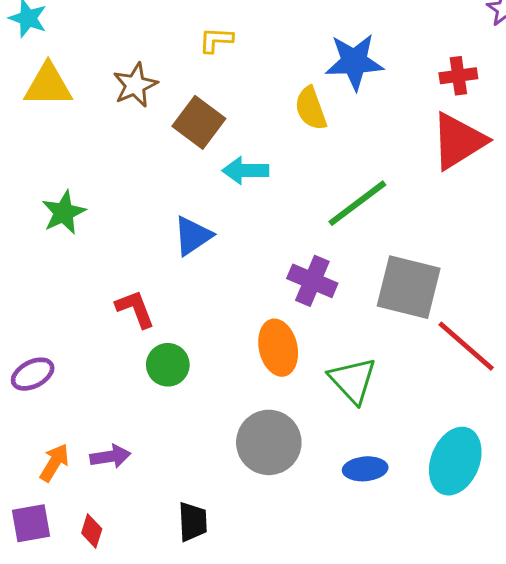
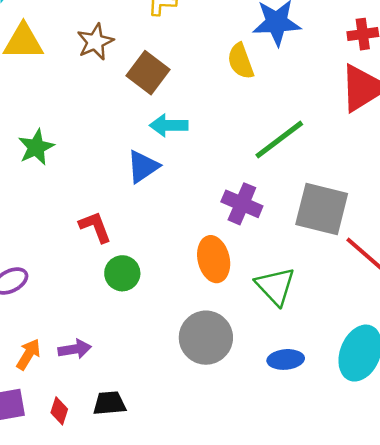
cyan arrow: (245, 171) -> (169, 125), moved
black trapezoid: (193, 522) -> (109, 403), moved, turned -92

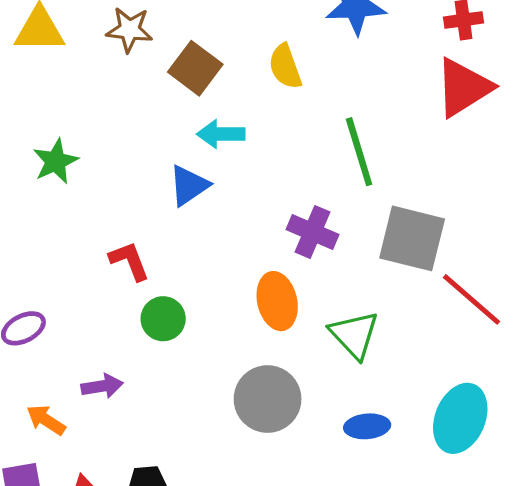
brown star: (95, 42) -> (129, 30), turned 30
yellow semicircle: (241, 61) -> (285, 67), moved
green line: (279, 140) -> (359, 152), turned -70
purple arrow: (75, 349) -> (102, 386), moved
orange arrow: (28, 354) -> (46, 420), turned -88

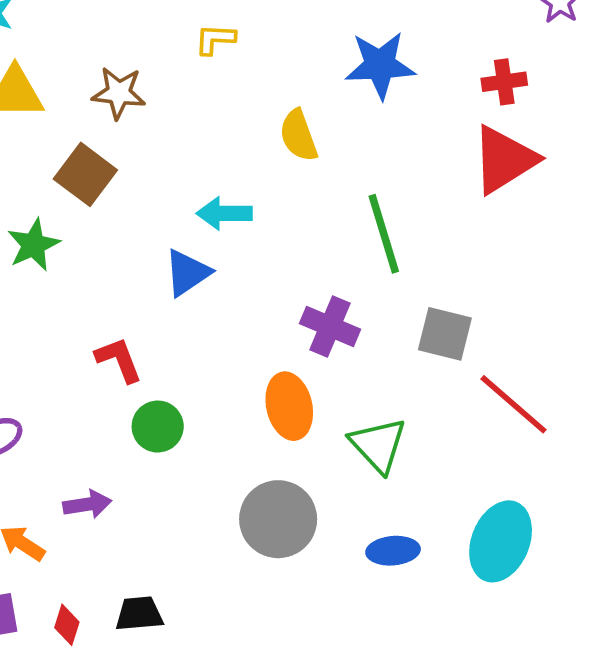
brown square: (195, 68) -> (85, 174), moved
gray square: (412, 238) -> (445, 334), size x0.7

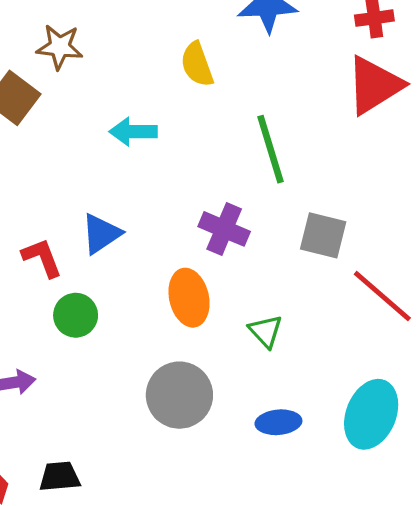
brown star: (119, 93) -> (60, 47), moved
blue triangle: (187, 273) -> (101, 234), moved
green triangle: (378, 445) -> (266, 331), size x0.7

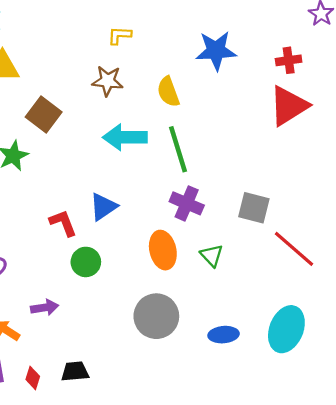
brown star: (60, 47) -> (108, 81), moved
cyan arrow: (133, 132) -> (125, 137), size x1.4
green line: (270, 149) -> (178, 149), moved
green triangle: (266, 331) -> (212, 255), moved

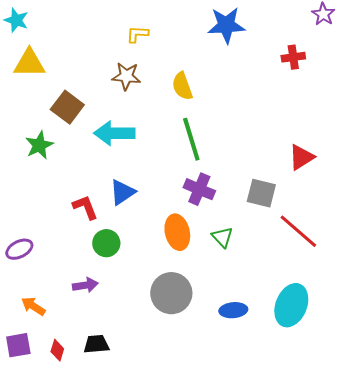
blue star: (216, 51) -> (226, 25), moved
red triangle: (289, 106) -> (301, 157), moved, size x0.7
cyan arrow: (125, 137) -> (114, 133), moved
purple arrow: (45, 307) -> (85, 285), moved

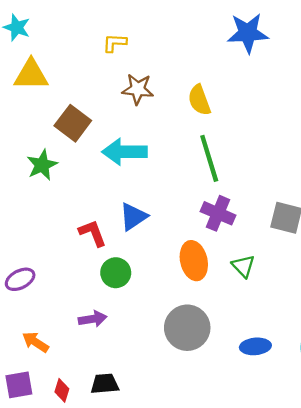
yellow L-shape: (137, 34) -> (115, 43), moved

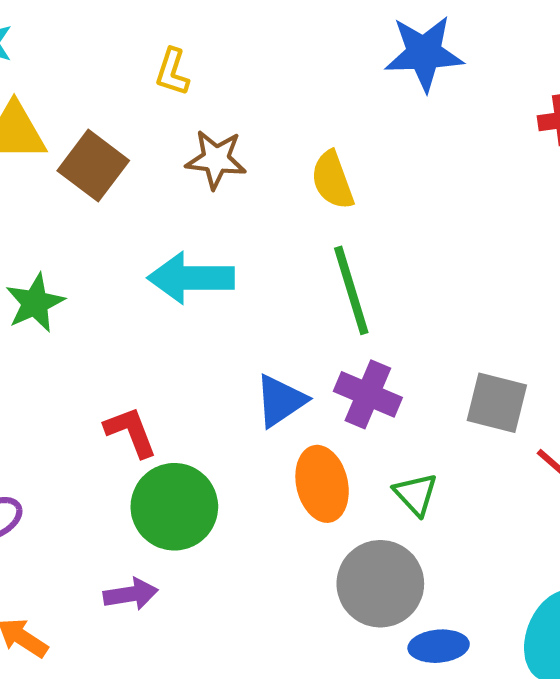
yellow L-shape: (115, 43) -> (172, 72), turned -75
brown square: (73, 123) -> (93, 166), moved
blue triangle: (133, 217) -> (280, 401), moved
green circle: (116, 273) -> (174, 507), size x1.5
gray circle: (187, 328) -> (380, 584), moved

